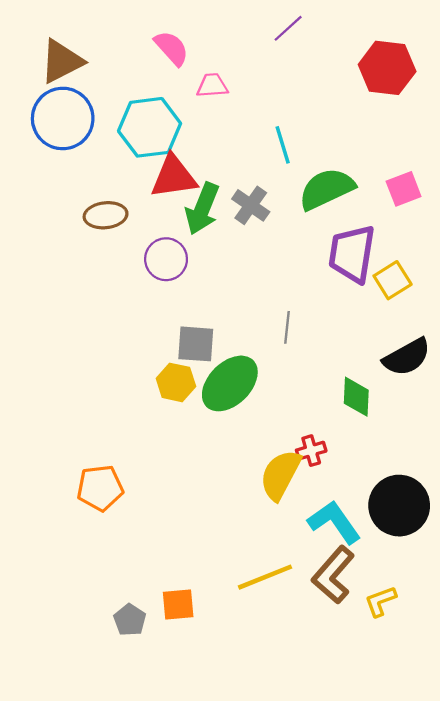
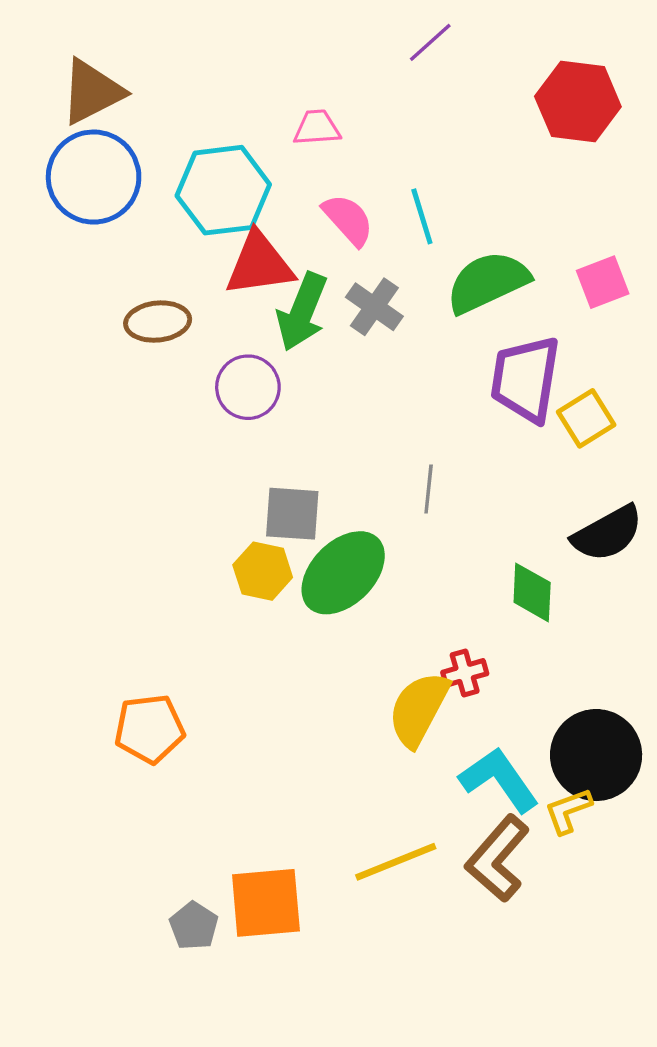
pink semicircle: (172, 48) -> (348, 220), moved
yellow L-shape: (380, 601) -> (568, 811), moved
orange square: (178, 605) -> (266, 903), size x1.5

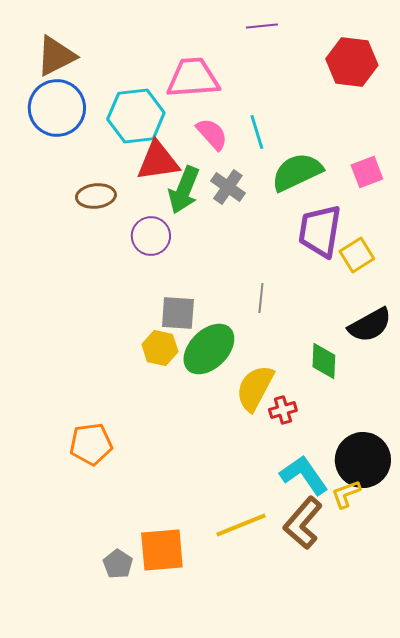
purple line: (430, 42) -> (262, 26), turned 36
pink trapezoid: (317, 128) -> (193, 78), size x1.8
yellow semicircle: (419, 709) -> (255, 388), moved

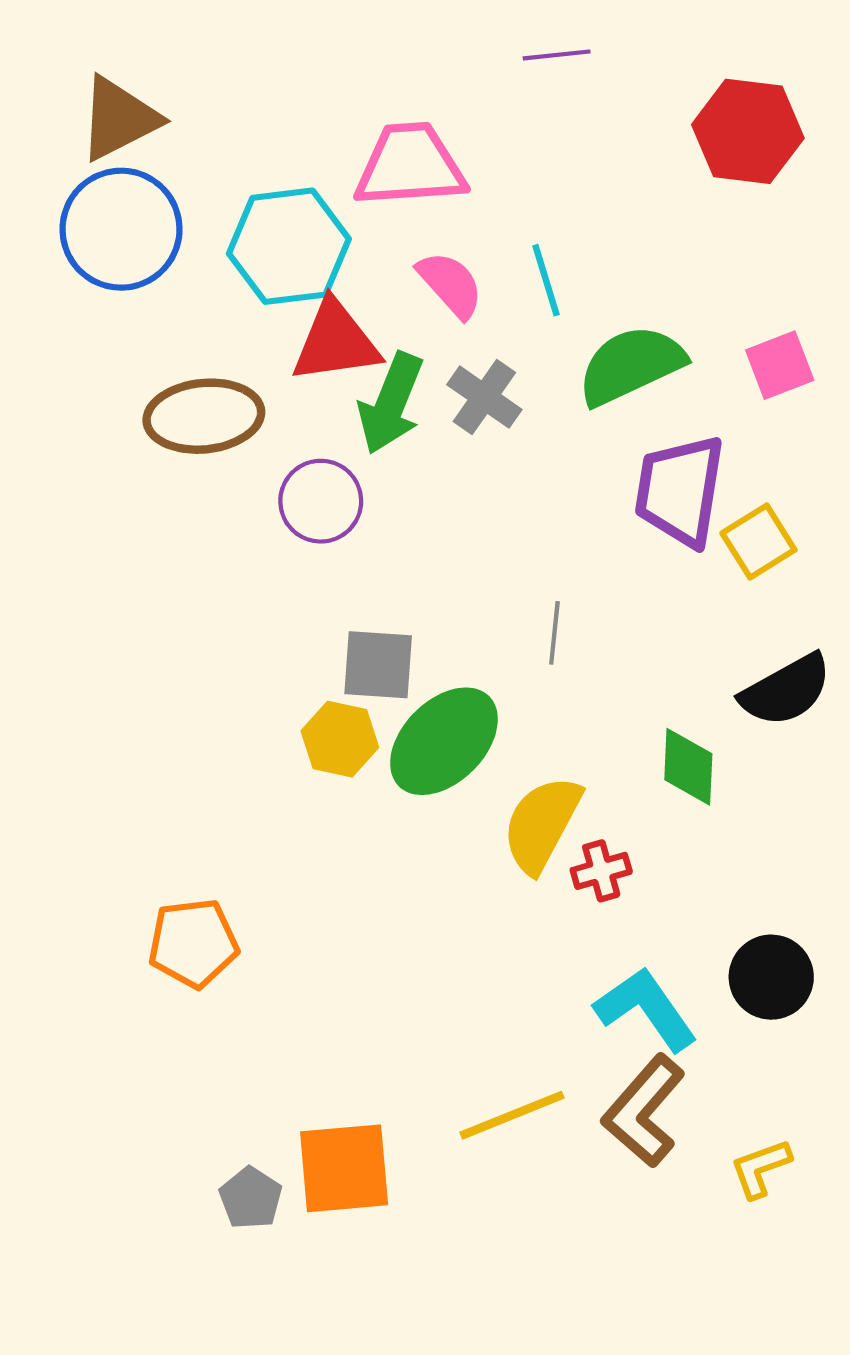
brown ellipse: (96, 196) -> (204, 416), size x1.4
black circle: (363, 460) -> (771, 977), size x0.7
yellow L-shape: (346, 494) -> (761, 1168), moved

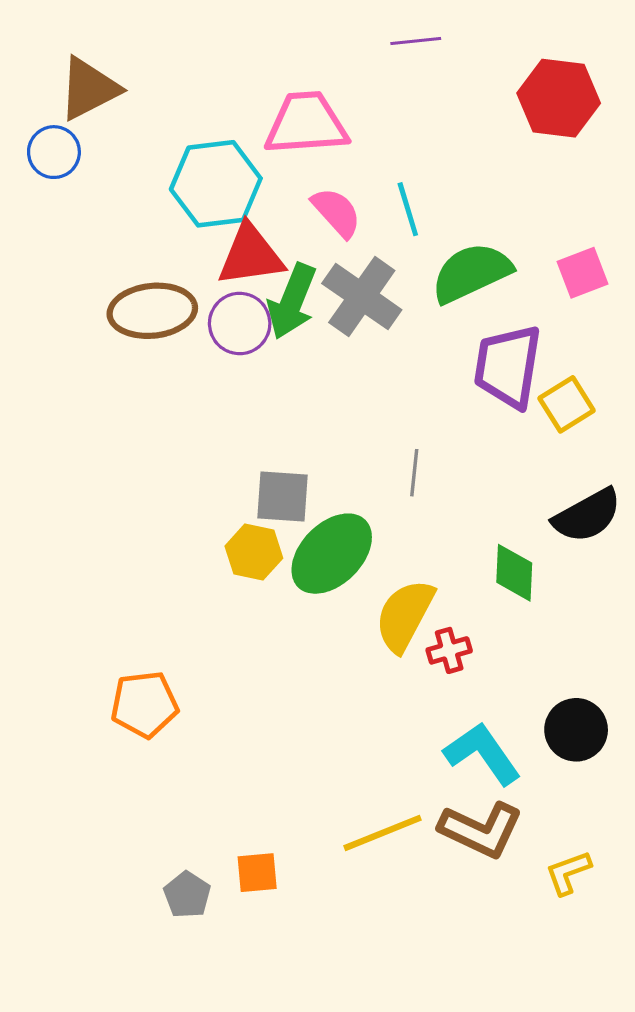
blue circle: (121, 229) -> (54, 152), moved, size x0.6
gray cross: (484, 397) -> (362, 297), size x1.4
purple circle: (321, 501) -> (240, 323), moved
brown L-shape: (644, 1111) -> (481, 830), turned -106
orange square: (344, 1168) -> (257, 873), size x0.6

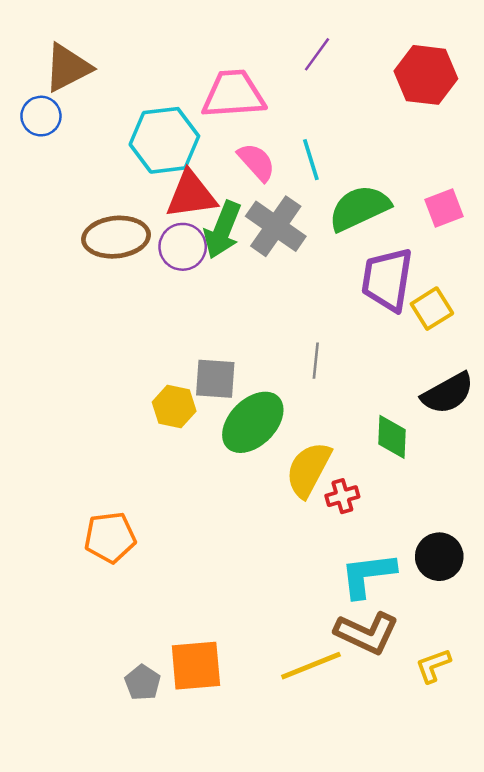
purple line: (416, 41) -> (317, 54), moved, turned -48
yellow hexagon: (254, 552) -> (174, 407), moved
cyan L-shape: (482, 754) -> (368, 575), turned -62
yellow line: (382, 833) -> (311, 666), moved
orange square: (257, 873) -> (196, 666), size x1.6

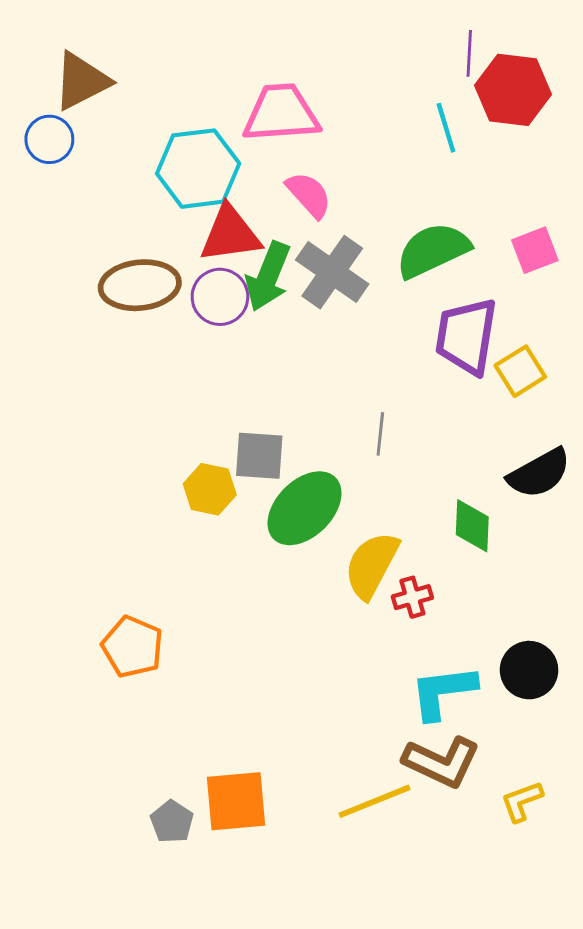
purple line: (317, 54) -> (469, 53), moved, turned -33
cyan line: (311, 160) -> (446, 128), moved
orange pentagon: (110, 537) -> (132, 647), turned 30

